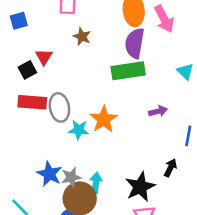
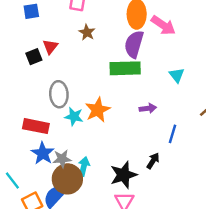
pink arrow: (164, 19) -> (163, 25), turned -35
red rectangle: (32, 102) -> (36, 126), moved

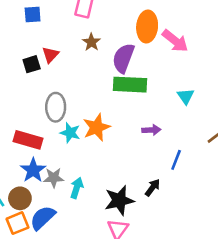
purple semicircle: (134, 44) -> (123, 58), moved
brown circle: (67, 179) -> (20, 198), moved, size x0.7

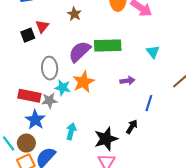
purple semicircle: (123, 58) -> (80, 52), moved, turned 30
gray star: (54, 178) -> (49, 101), moved

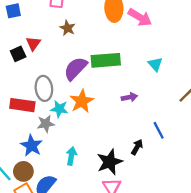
red rectangle: (29, 96) -> (22, 105), moved
blue line: (149, 103) -> (159, 130), moved, turned -42

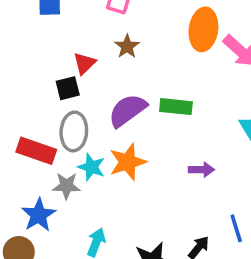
red triangle: (33, 43) -> (84, 63), moved
black square: (18, 54) -> (68, 88), moved
green rectangle: (106, 60) -> (176, 107), size x0.7

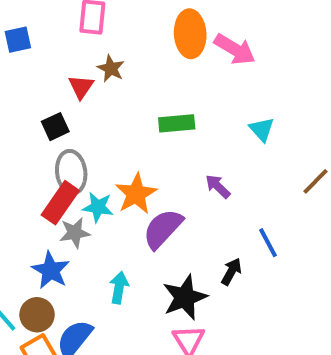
red triangle: (84, 63) -> (81, 87), moved
purple semicircle: (128, 110) -> (163, 229), moved
red rectangle: (36, 151) -> (60, 203), moved, turned -63
purple arrow: (201, 170) -> (218, 186), turned -125

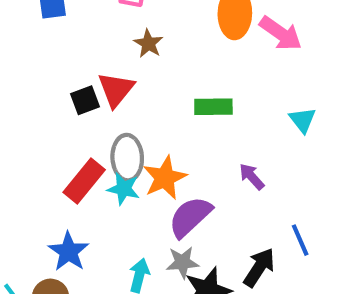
red triangle: (81, 87) -> (116, 89), moved, size x1.4
gray ellipse: (71, 172) -> (127, 158), moved
gray star: (75, 233) -> (182, 262), moved
black arrow: (231, 272) -> (259, 268), size x1.4

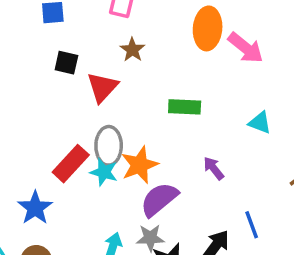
black square: (85, 100) -> (66, 63), moved, turned 30
cyan triangle: (303, 120) -> (260, 123), turned -35
blue star: (69, 252) -> (35, 208), moved

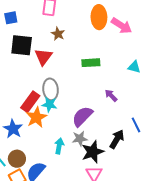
black square: (66, 63) -> (22, 45), size x1.6
orange star: (140, 165) -> (36, 117), moved

